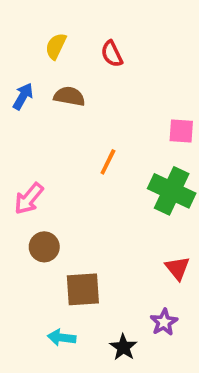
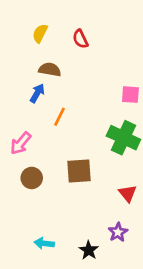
blue arrow: (23, 96) -> (37, 93), moved
orange line: (108, 162) -> (59, 117), moved
brown square: (83, 289) -> (79, 171), moved

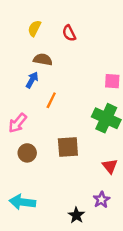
cyan arrow: (44, 243) -> (22, 202), moved, size x1.5

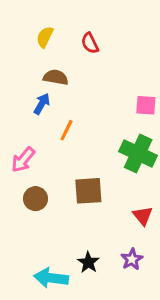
cyan arrow: (22, 202) -> (51, 278), moved
black star: (76, 215) -> (88, 262), moved

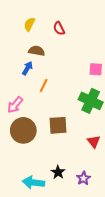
brown circle: (35, 199) -> (23, 130), size x1.6
purple star: (132, 259) -> (83, 178), moved

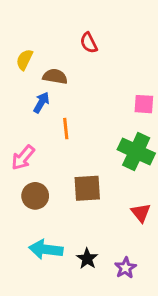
yellow semicircle: (29, 24) -> (24, 60), moved
orange line: (44, 86) -> (66, 129), turned -32
brown circle: (23, 130) -> (35, 196), size x0.7
cyan arrow: (33, 182) -> (46, 249), moved

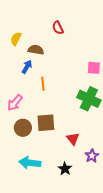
brown square: (87, 188) -> (46, 123), moved
red triangle: (141, 213) -> (73, 139), moved
black star: (87, 259) -> (65, 169), moved
purple star: (125, 268) -> (92, 156), moved

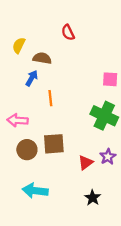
pink arrow: (15, 103) -> (18, 120), turned 54
red triangle: (73, 139) -> (86, 163), turned 32
purple star: (92, 156) -> (108, 157), moved
black star: (65, 169) -> (93, 198), moved

